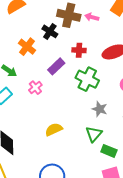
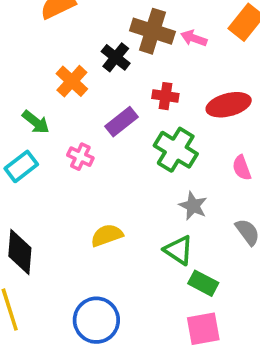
pink cross: (35, 88) -> (80, 157), turned -32
green triangle: (94, 134) -> (179, 250), turned -42

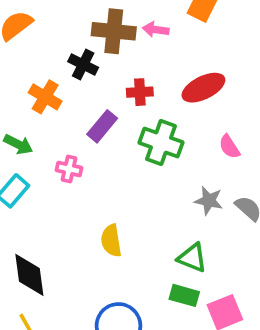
gray star: (193, 206) -> (209, 201), moved
yellow semicircle: (107, 235) -> (111, 241), turned -68
green triangle: (179, 250) -> (192, 258), moved
green rectangle: (203, 283) -> (184, 295), moved

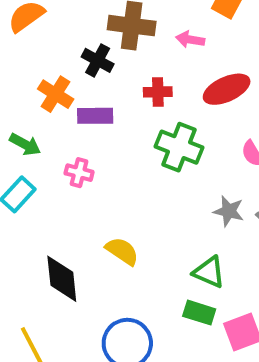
pink arrow: (156, 30) -> (190, 40), moved
purple rectangle: (102, 126) -> (95, 116), moved, turned 48
yellow semicircle: (111, 241) -> (122, 251), turned 132
black diamond: (29, 275) -> (62, 279), moved

